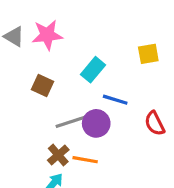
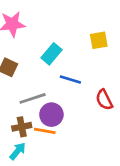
purple circle: (96, 123) -> (51, 115), moved
brown cross: (58, 155) -> (22, 127), turned 30

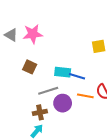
cyan rectangle: (51, 54) -> (63, 72), moved, turned 56
orange line: (45, 131) -> (85, 96), moved

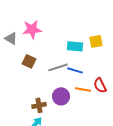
gray triangle: (11, 35) -> (11, 38), moved
cyan rectangle: (63, 72) -> (75, 46), moved
gray line: (48, 91) -> (58, 67), moved

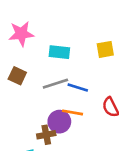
cyan rectangle: (75, 46) -> (59, 52), moved
orange line: (83, 89) -> (72, 112), moved
brown cross: (39, 105) -> (46, 135), moved

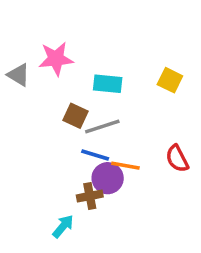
yellow square: (105, 49) -> (170, 80), turned 36
brown square: (17, 76) -> (76, 116), moved
blue line: (78, 88) -> (95, 155), moved

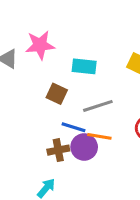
gray line: (102, 126) -> (98, 106), moved
brown cross: (90, 196) -> (58, 150), moved

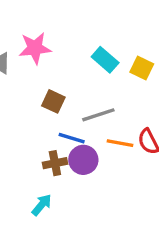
cyan rectangle: (84, 66) -> (105, 60), moved, turned 35
orange line: (99, 136) -> (120, 143), moved

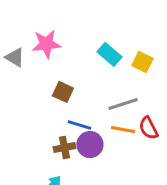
gray line: (98, 115) -> (123, 104), moved

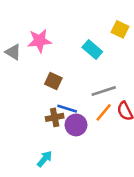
yellow square: (143, 62) -> (120, 29), moved
orange line: (123, 130) -> (104, 112), turned -60
brown cross: (64, 148) -> (55, 117), moved

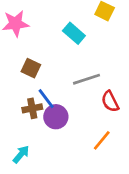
blue line: (67, 109) -> (46, 99), turned 36
orange line: (104, 112) -> (102, 140), moved

